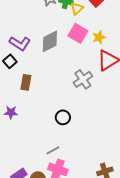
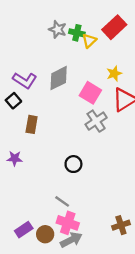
pink square: (78, 33) -> (90, 93), moved
gray line: (53, 150) -> (62, 201), turned 64

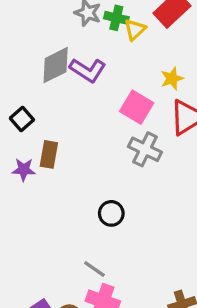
gray diamond: (59, 78) -> (56, 65), moved
purple L-shape: (25, 80) -> (88, 70), moved
gray cross: (96, 121) -> (145, 149), turned -30
purple star: (15, 158) -> (24, 170), moved

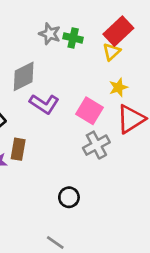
yellow triangle: (135, 30) -> (112, 52), moved
purple L-shape: (88, 70) -> (44, 104), moved
gray cross: (145, 149) -> (96, 145), turned 36

